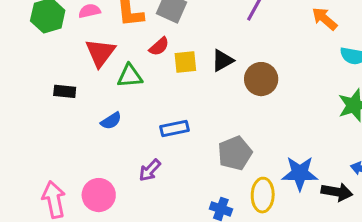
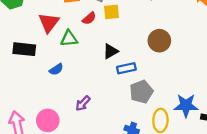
black triangle: (222, 60) -> (110, 51), moved
yellow square: (185, 62) -> (112, 12), moved
black rectangle: (65, 91) -> (24, 49), size x1.5
blue rectangle: (175, 129) -> (126, 68), moved

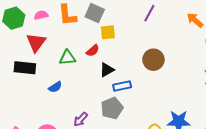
red semicircle: (89, 18) -> (93, 51), moved
red triangle: (49, 23) -> (36, 42), moved
gray pentagon: (141, 92) -> (112, 108), moved

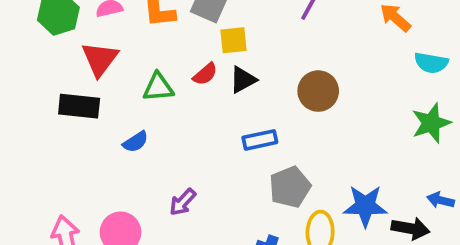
black triangle: (107, 70) -> (243, 80), moved
gray pentagon: (112, 108) -> (290, 187), moved

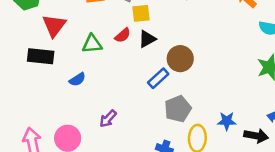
brown circle: (318, 91) -> (180, 59), moved
blue rectangle: (260, 140) -> (158, 78), turned -30
blue star: (365, 206) -> (227, 121), size x0.7

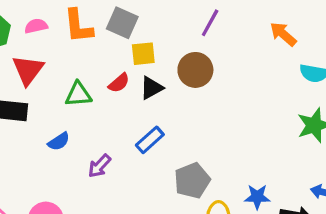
brown circle: (180, 59) -> (195, 70), moved
blue rectangle: (158, 78) -> (150, 140), moved
purple arrow: (108, 119) -> (99, 166), moved

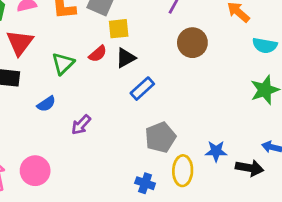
brown circle: (195, 70) -> (192, 43), moved
green triangle: (78, 94) -> (63, 64), turned -40
blue rectangle: (150, 140) -> (142, 89), moved

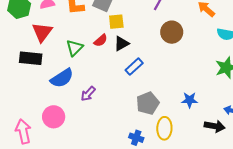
blue semicircle: (46, 104) -> (62, 78), size x1.6
blue star: (216, 151) -> (190, 100), moved
pink circle: (35, 171) -> (54, 117), moved

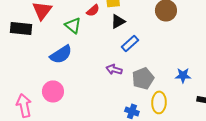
red semicircle: (101, 40) -> (93, 10), moved
green triangle: (74, 48) -> (73, 25), turned -36
black rectangle: (31, 58) -> (21, 28), moved
purple arrow: (88, 94) -> (114, 69), moved, turned 63

